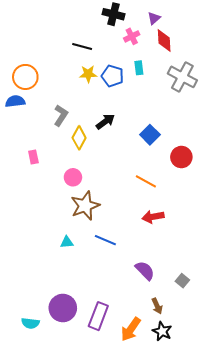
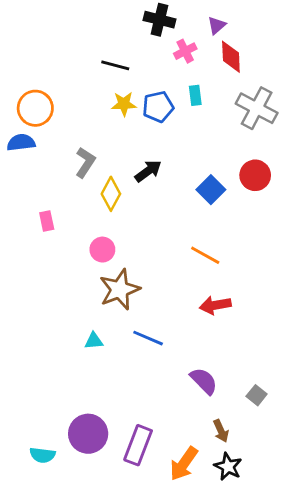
blue pentagon: (112, 76) -> (158, 107), turned -30
red circle: (181, 157) -> (255, 175), moved

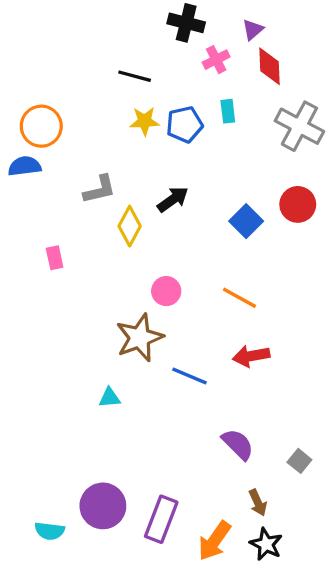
gray L-shape: (85, 162) -> (100, 189), turned 44
pink circle: (102, 250) -> (166, 291), moved
blue line: (148, 338) -> (189, 376), moved

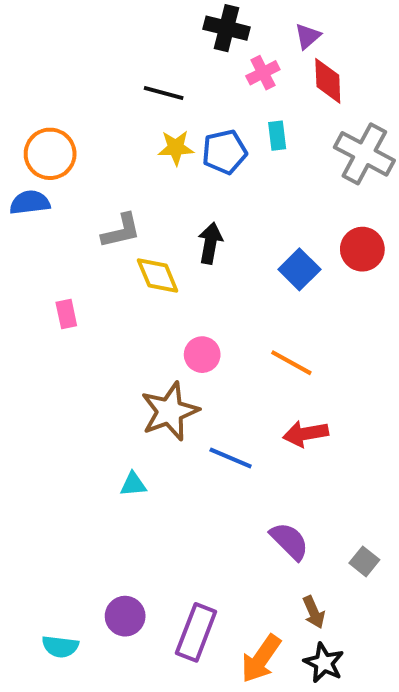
black arrow: (173, 199) -> (210, 243), turned -44
yellow diamond: (130, 226) -> (158, 275), turned -51
purple circle: (103, 506) -> (125, 616), size x0.7

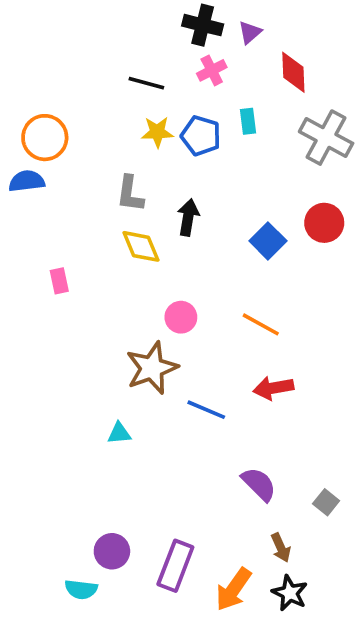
purple triangle: (308, 36) -> (250, 32), moved
pink cross: (263, 73) -> (212, 70), moved
blue pentagon: (224, 152) -> (201, 136), turned 30
gray L-shape: (121, 231) -> (130, 194), moved, turned 111
cyan semicircle: (60, 647) -> (81, 589), moved

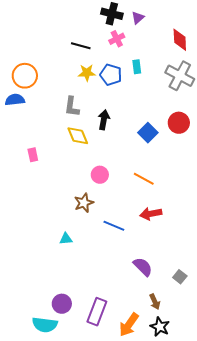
red diamond: (293, 72) -> (180, 40), moved
brown star: (152, 368) -> (84, 203), size x0.7
cyan semicircle: (81, 589) -> (45, 325), size x1.4

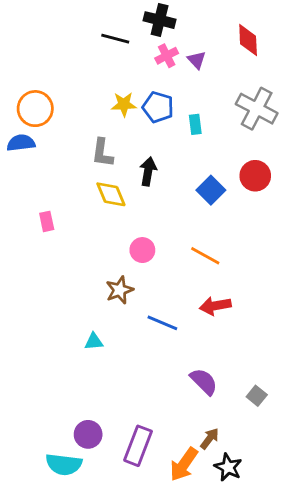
purple triangle: (138, 18) -> (197, 60), moved, turned -32
red diamond: (180, 40) -> (248, 40), moved
black line: (81, 46) -> (115, 39), moved
cyan rectangle: (137, 67) -> (195, 124), moved
brown arrow: (155, 302) -> (210, 439), moved, turned -119

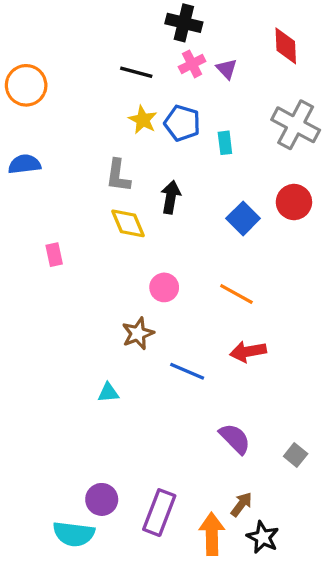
black line: (115, 39) -> (136, 72), moved
yellow star: (124, 104) -> (143, 120), turned 30
orange circle: (35, 109) -> (26, 85), moved
orange arrow: (184, 464) -> (212, 534), turned 144

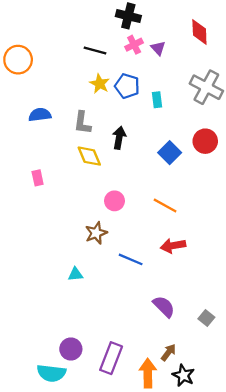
blue semicircle: (24, 164) -> (40, 115), moved

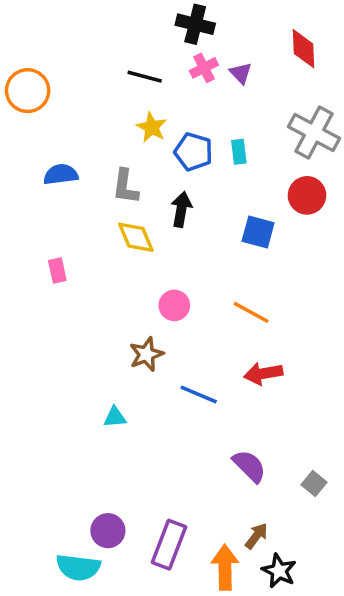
blue pentagon: (127, 86) -> (193, 152), moved
red circle: (205, 141) -> (307, 195), moved
blue square: (170, 153) -> (258, 232), turned -30

